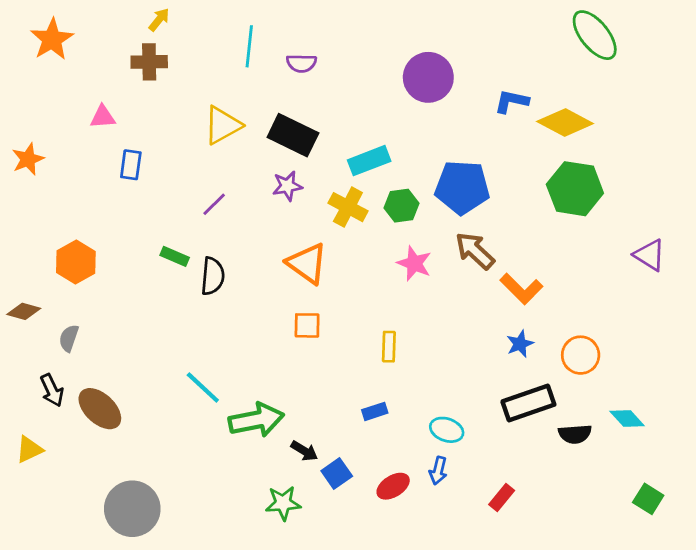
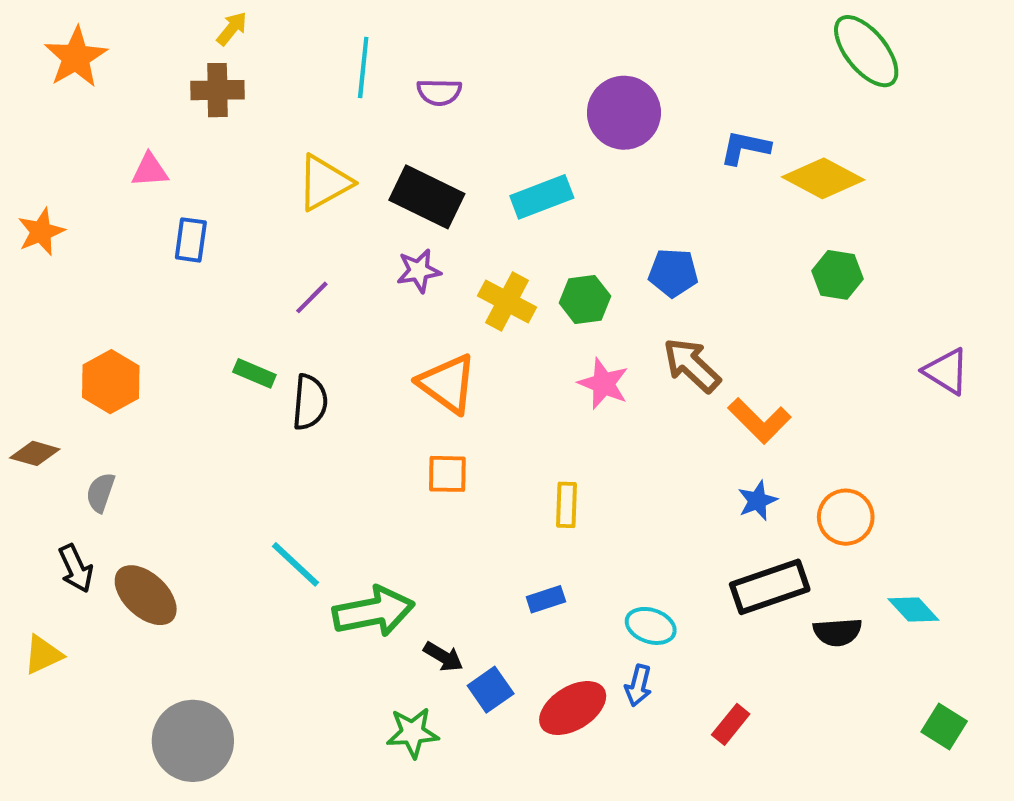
cyan rectangle: (369, 161) -> (542, 197), moved
blue pentagon: (462, 187) -> (673, 273), size x0.6
green hexagon: (575, 189) -> (837, 275), size x0.6
red ellipse: (393, 486) -> (573, 708), size x1.4

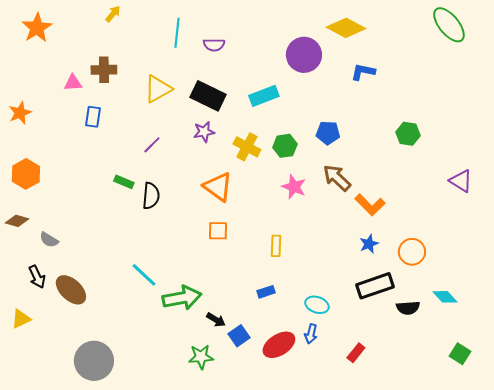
green ellipse: (866, 51) -> (449, 25), moved
brown cross: (217, 90) -> (104, 70), moved
yellow diamond: (823, 178) -> (346, 28), moved
orange hexagon: (111, 382) -> (26, 174), moved
gray semicircle: (100, 492) -> (49, 240), turned -78

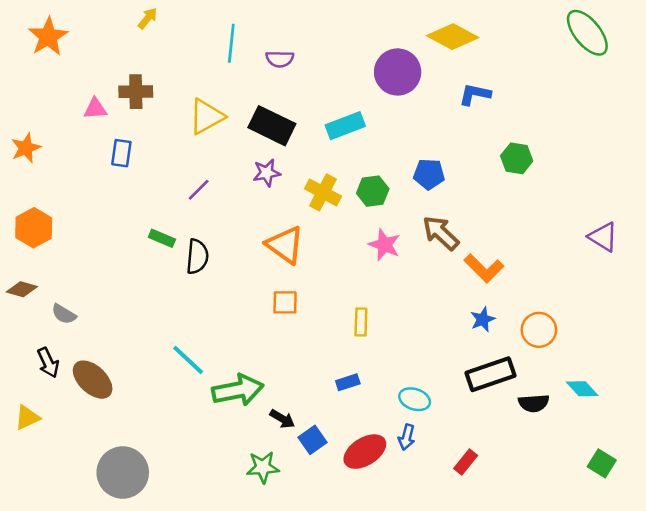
green hexagon: (408, 134) -> (517, 158), moved

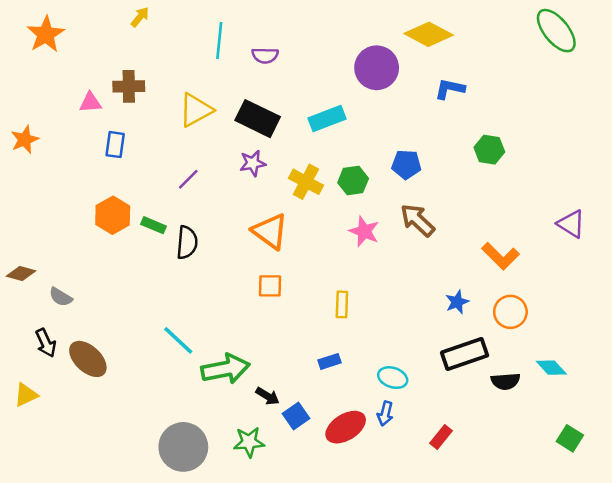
orange hexagon: (34, 228) -> (113, 215), moved
orange L-shape: (484, 268) -> (501, 256), moved
gray circle: (123, 473) -> (183, 447), moved

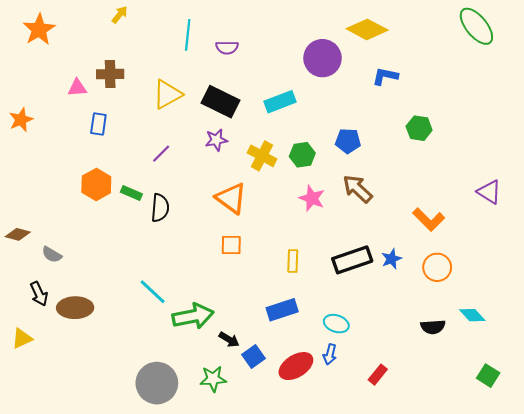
black rectangle: (465, 354) -> (352, 260), moved
brown ellipse: (88, 359) -> (75, 308), turned -44
blue rectangle: (330, 361) -> (282, 310), size x1.6

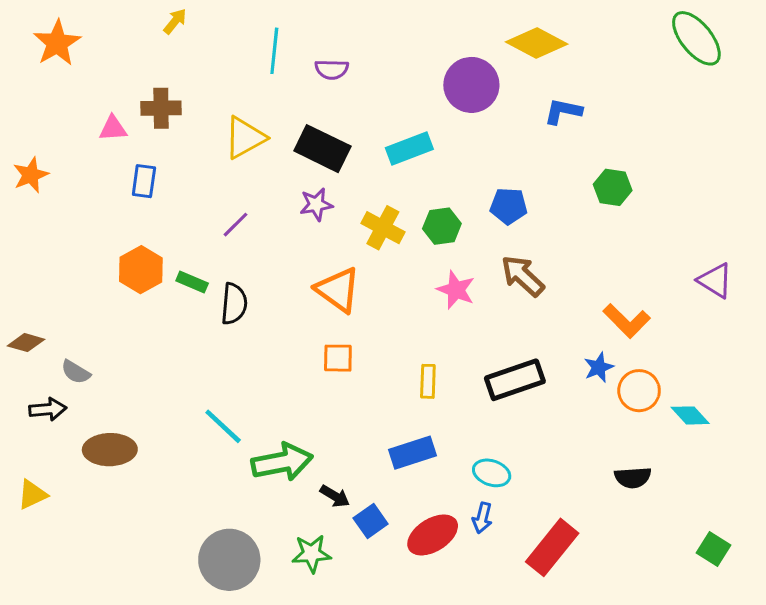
blue star: (392, 259) -> (599, 367), moved
black arrow: (39, 294) -> (48, 409), moved, turned -70
cyan diamond: (472, 315) -> (690, 415), moved
red rectangle: (378, 375) -> (552, 547), size x1.8

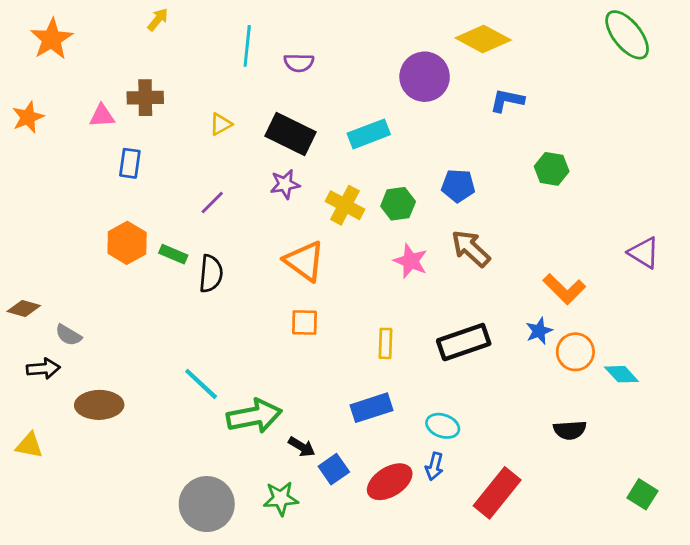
yellow triangle: (245, 138) -> (221, 124), size x0.6
orange star: (31, 175) -> (28, 117), moved
yellow triangle: (32, 495) -> (29, 445), turned 36

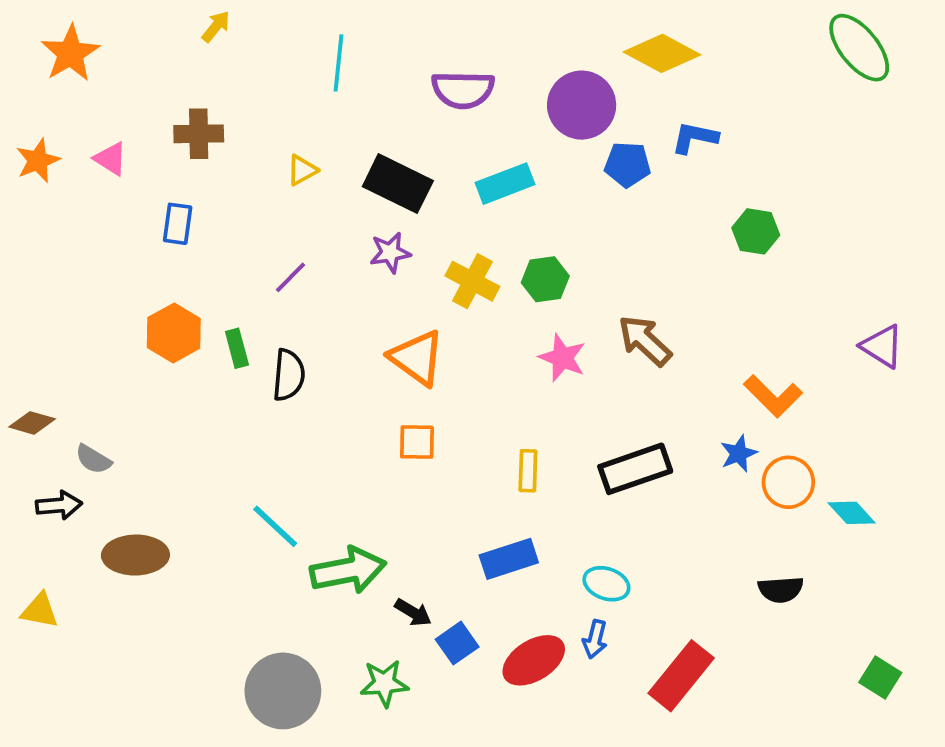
purple semicircle: (299, 63) -> (463, 90), moved, size x1.5
pink triangle: (102, 116) -> (111, 159), moved, turned 36
blue pentagon: (458, 186) -> (628, 164), moved
green rectangle: (173, 254) -> (237, 348), turned 52

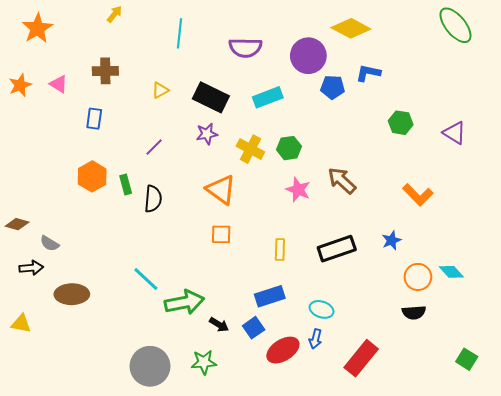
purple triangle: (882, 346) -> (454, 133), moved
orange L-shape: (773, 396) -> (418, 195), moved
orange circle: (788, 482) -> (418, 277), moved
blue square: (457, 643) -> (254, 328), moved

